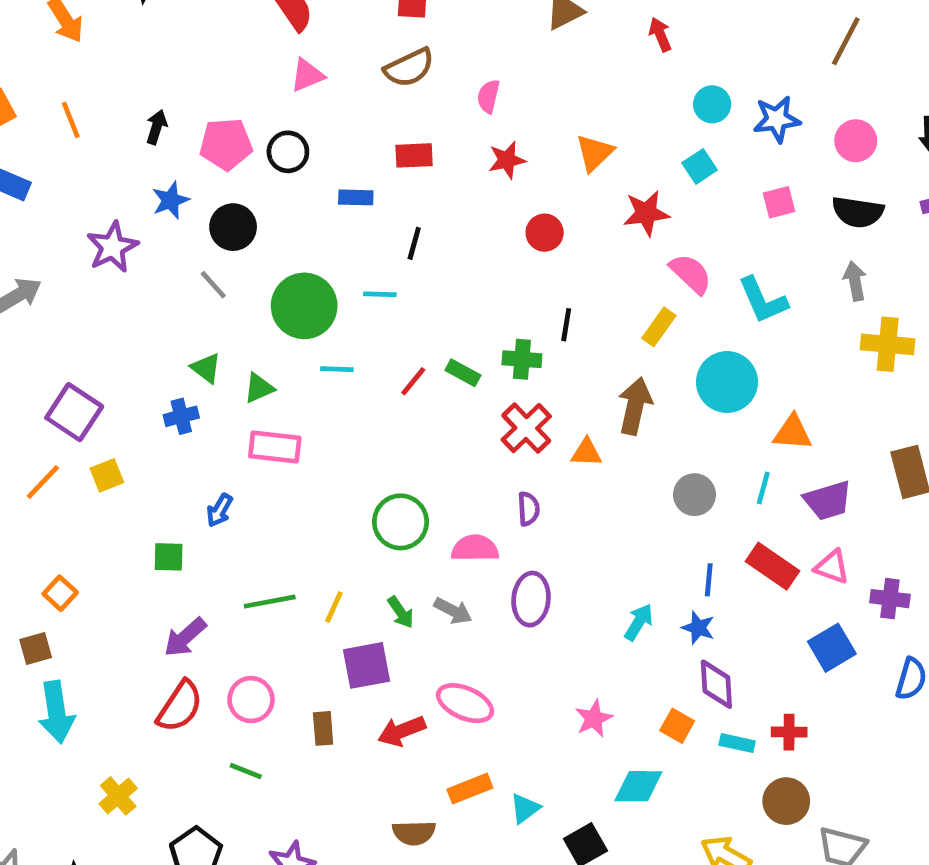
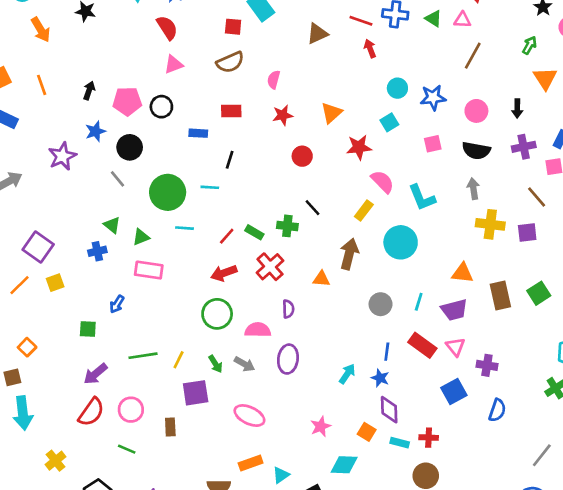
black line: (566, 325) -> (312, 208), turned -54
red cross: (526, 428) -> (270, 267), moved
orange triangle: (793, 432) -> (462, 273), moved
pink triangle: (832, 567) -> (455, 347), turned 30
red arrow: (402, 731) -> (224, 273), moved

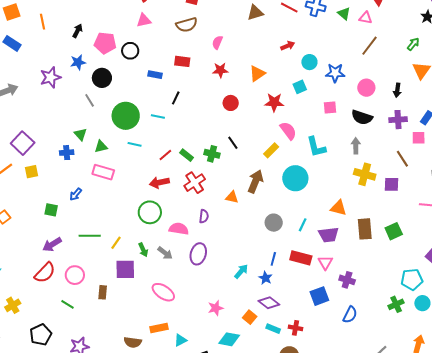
red arrow: (370, 48) -> (288, 46), moved, turned 80
red rectangle: (422, 345) -> (301, 258), turned -30
purple diamond: (389, 410) -> (269, 303), turned -60

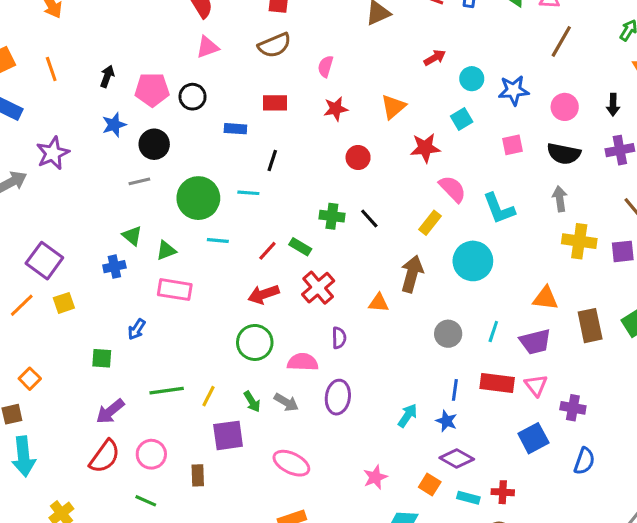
purple star: (50, 77) -> (53, 153), moved
gray line: (90, 100) -> (139, 181), turned -64
green cross: (212, 154) -> (332, 216), moved

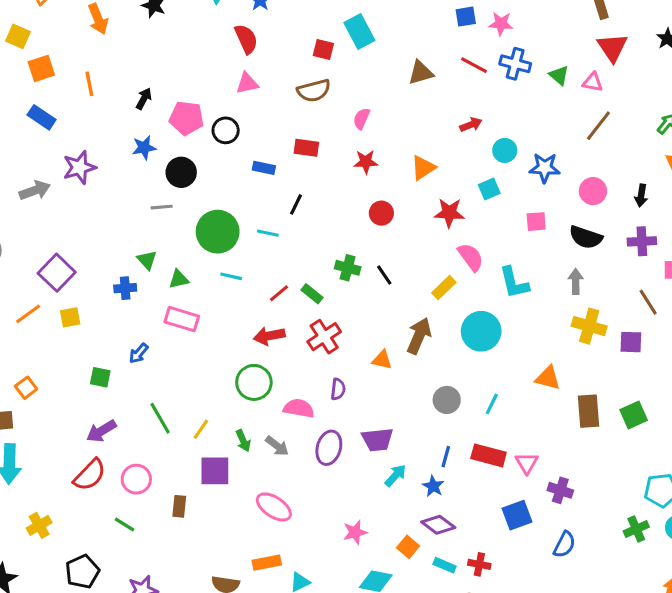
purple trapezoid: (535, 342) -> (377, 440), moved
green line: (167, 391) -> (160, 418), turned 60

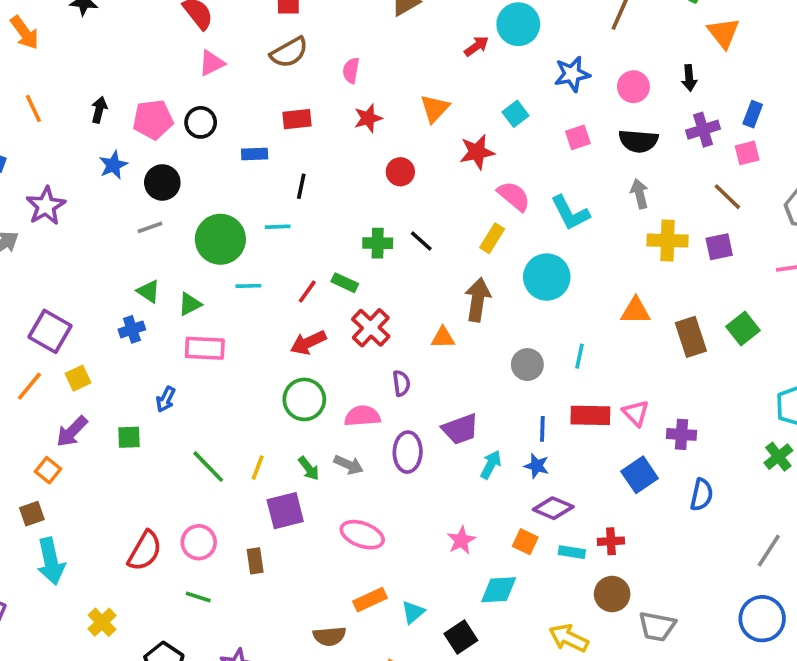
cyan circle: (505, 150) -> (518, 24), moved, size x1.5
purple arrow: (101, 431) -> (72, 432), moved

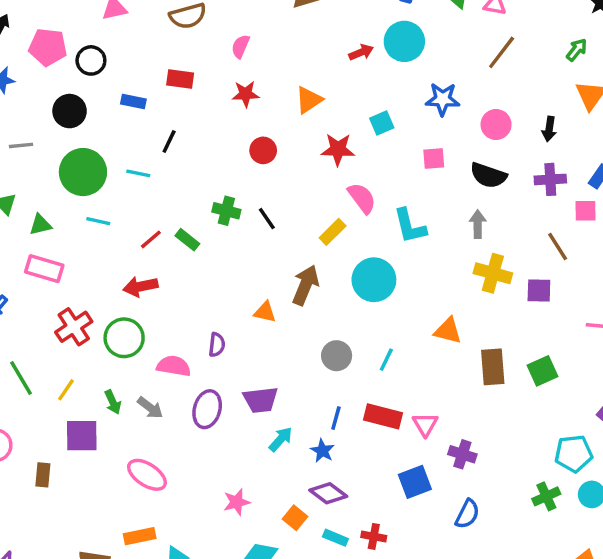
black circle: (162, 182) -> (70, 111), moved
red cross: (371, 328) -> (74, 327), moved

